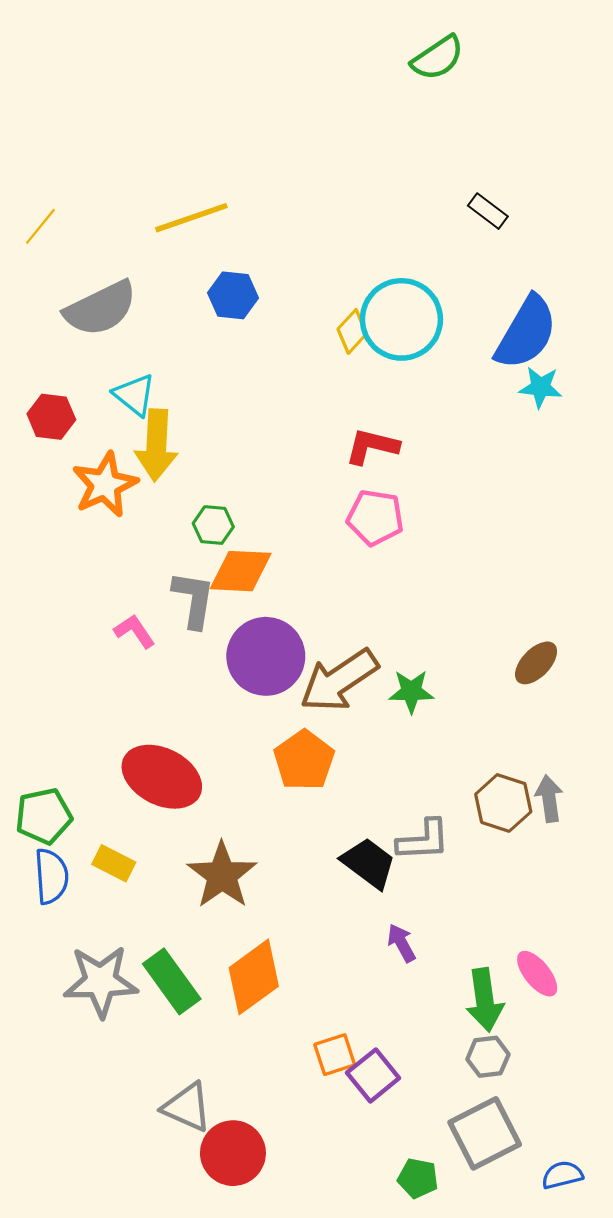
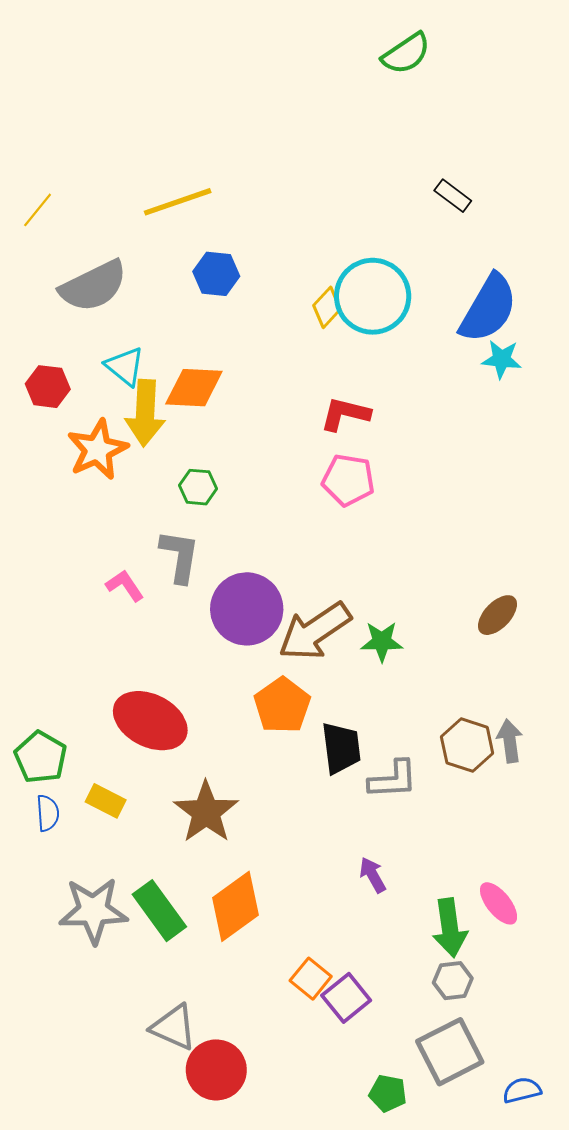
orange diamond: (241, 571) -> (194, 388), moved
green pentagon: (44, 816) -> (41, 757), turned -30
black trapezoid: (369, 863) -> (341, 748), moved, turned 46
blue semicircle: (51, 876) -> (48, 813), size x0.7
orange square: (335, 1055) -> (311, 979), turned -33

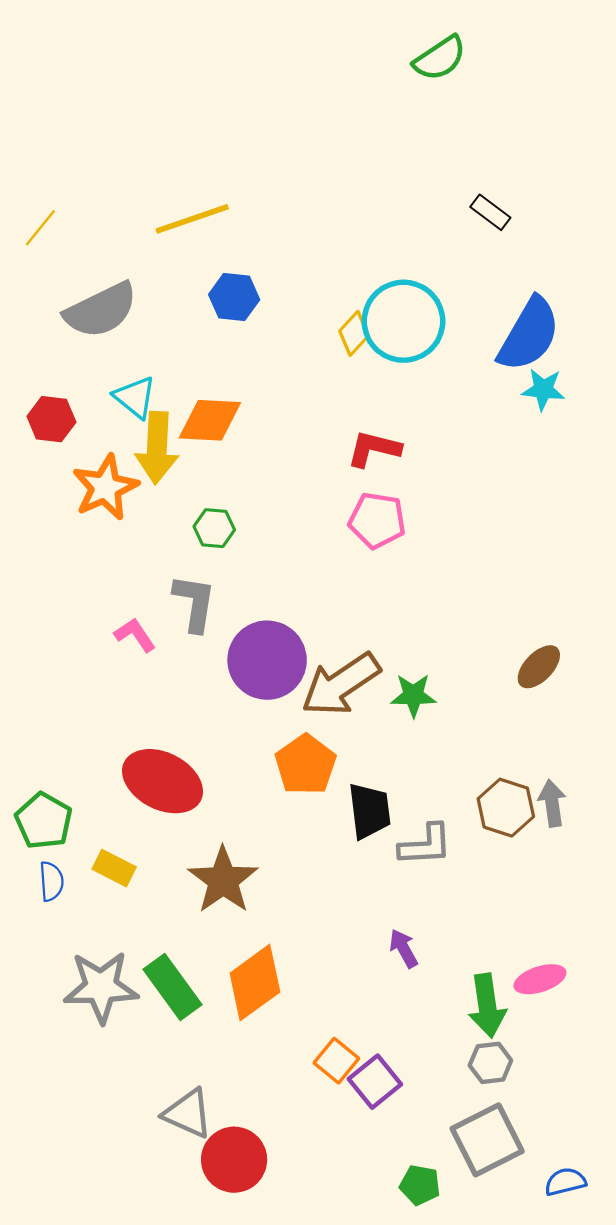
pink ellipse: (499, 903) -> (540, 979), turned -69

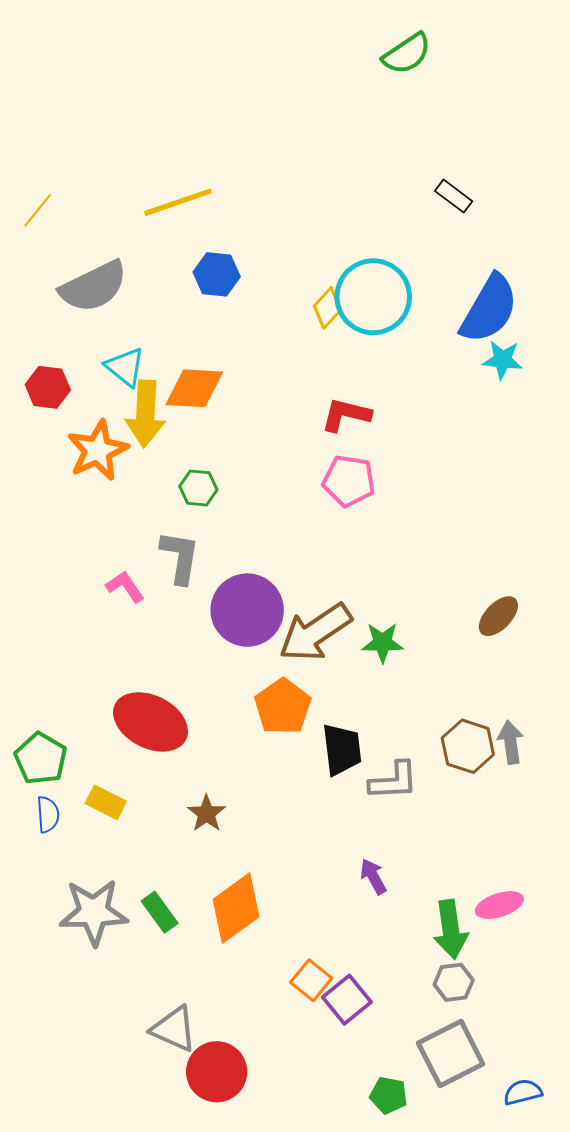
brown star: (223, 880) -> (206, 813), size x0.6
green rectangle: (172, 987) -> (160, 912), size x0.7

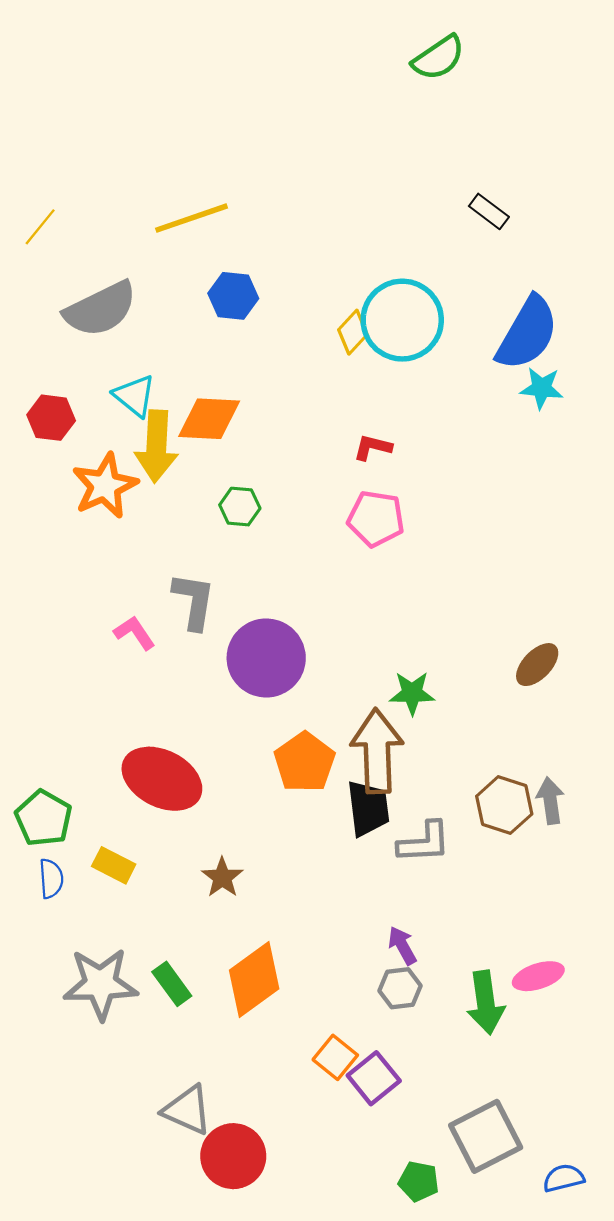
red L-shape: (346, 415) -> (373, 447), size x0.7
green hexagon: (198, 488) -> (240, 507), moved
brown arrow: (315, 632) -> (377, 751), moved, turned 122
gray hexagon: (454, 982) -> (400, 988), moved

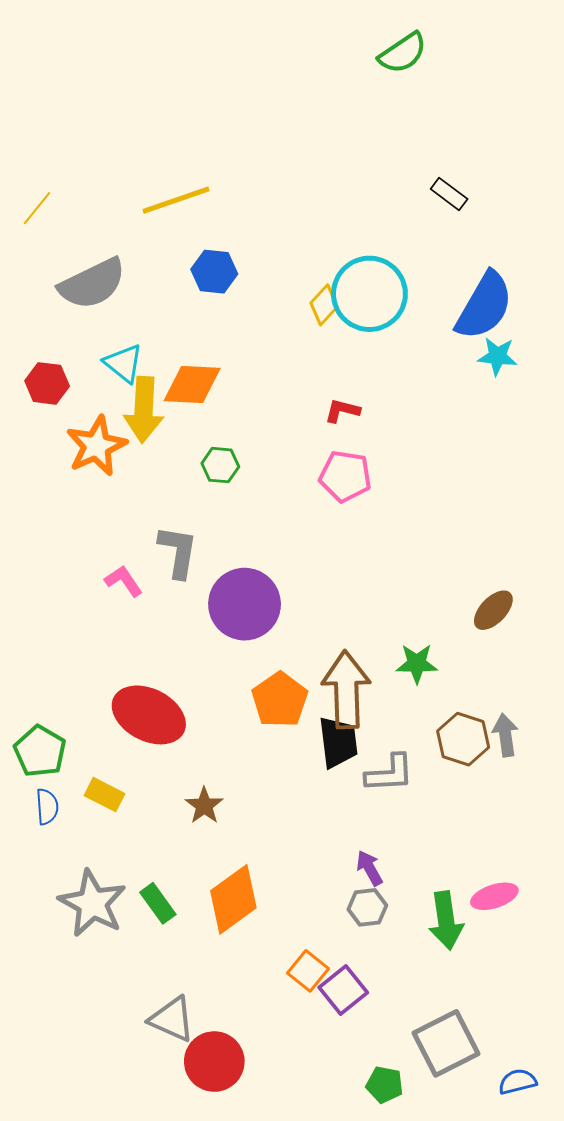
green star: (412, 693) -> (417, 664), moved
gray star: (100, 984) -> (92, 903), turned 30

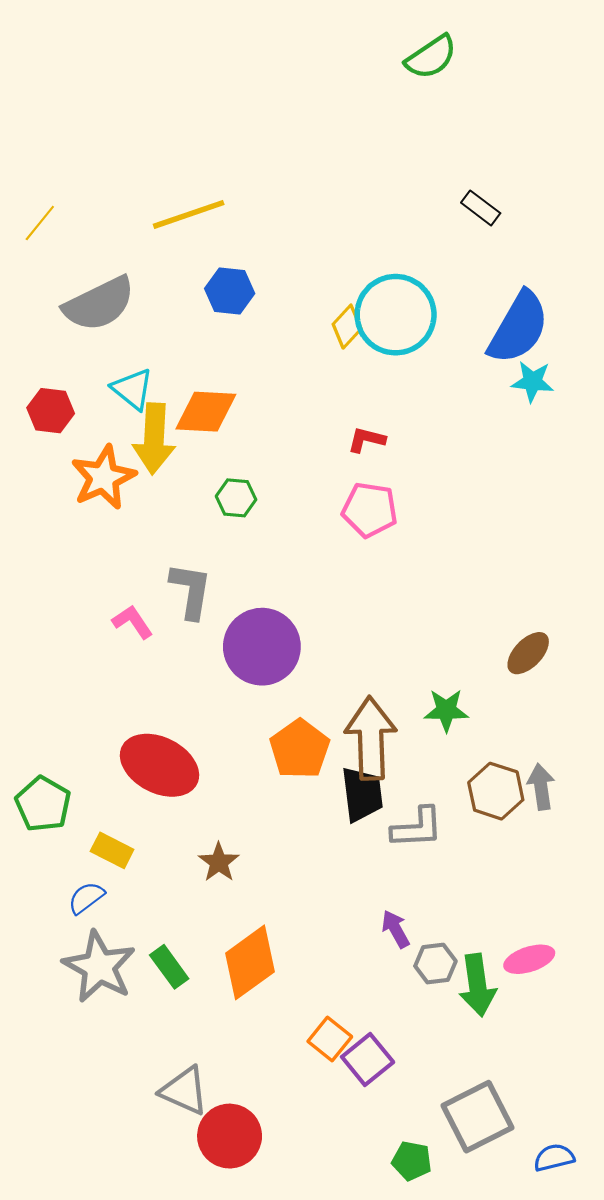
blue semicircle: (47, 807) -> (86, 898), moved, turned -123
gray hexagon: (367, 907) -> (435, 964), moved

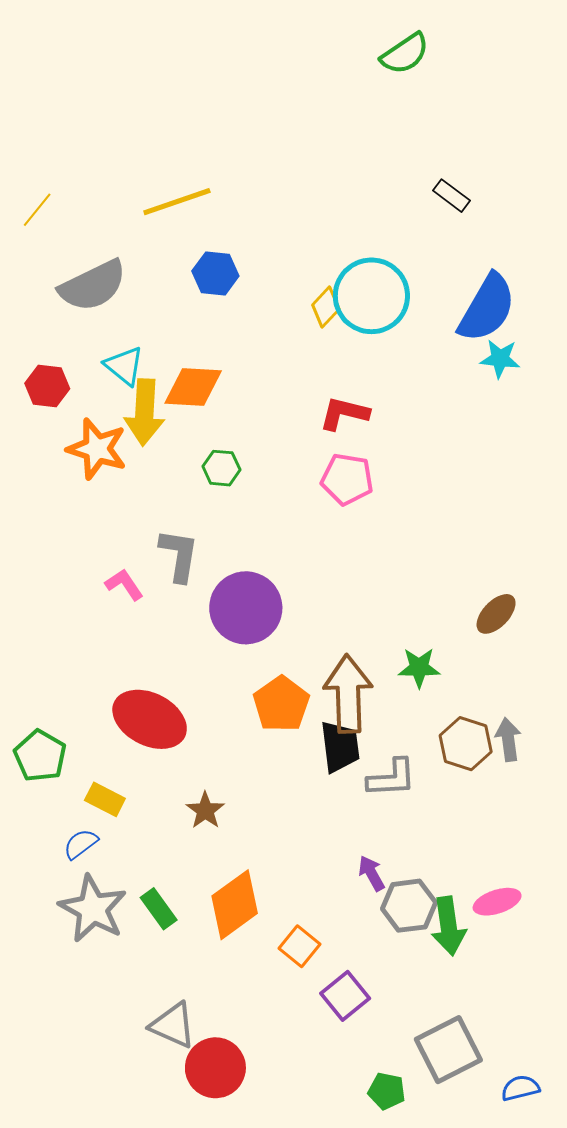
red L-shape: (366, 440) -> (344, 413), size x1.4
orange star: (103, 477) -> (97, 449), turned -30
gray hexagon: (435, 964) -> (409, 906), size x1.4
orange square: (330, 1039) -> (299, 946), moved

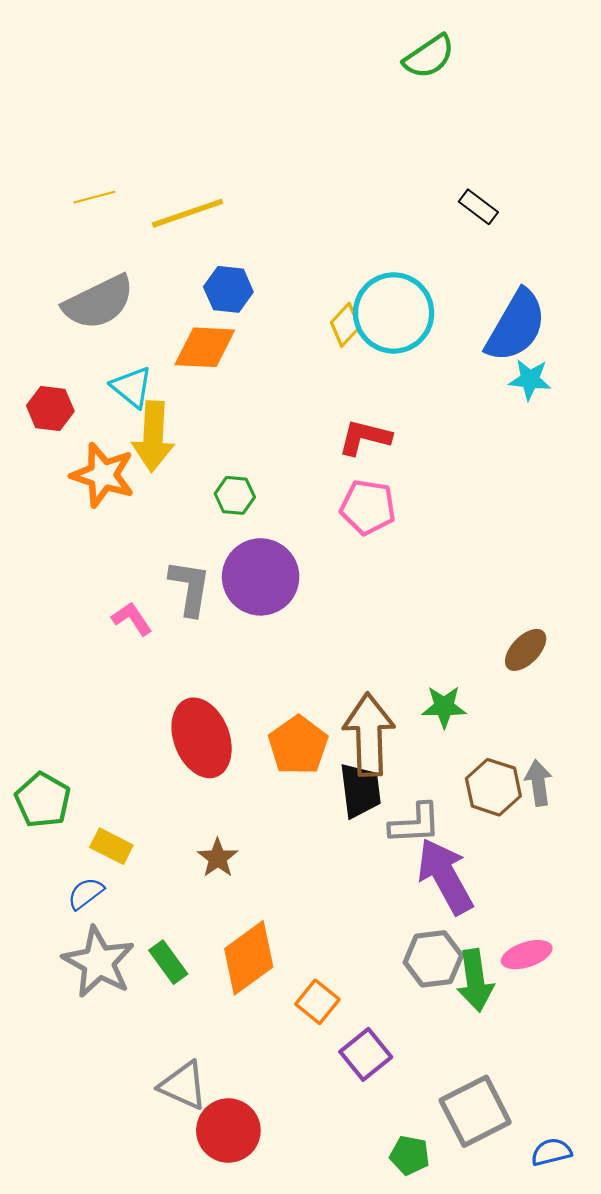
yellow line: (37, 210) -> (94, 197), moved, turned 36
orange diamond: (193, 387) -> (205, 347), moved
purple circle: (246, 608) -> (261, 577), moved
red ellipse: (150, 719) -> (202, 738), moved, turned 42
purple arrow: (371, 873) -> (445, 876), moved, size x2.0

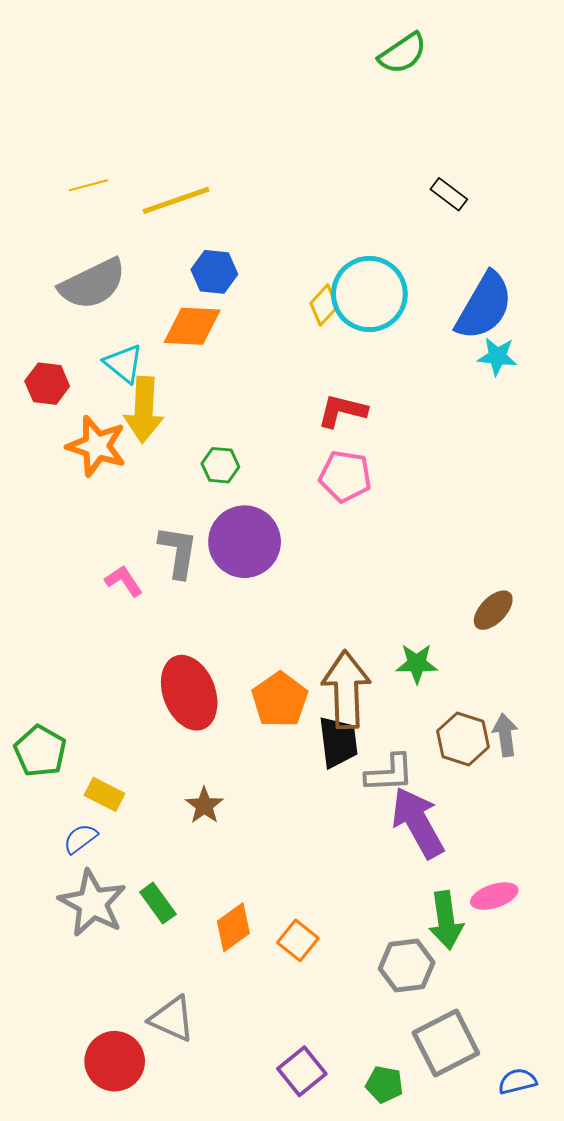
orange diamond: (249, 958) -> (233, 927), moved, size x0.7
gray hexagon: (433, 959) -> (407, 966), moved
purple square: (366, 1054) -> (302, 1071), moved
red circle: (228, 1131) -> (115, 1061), moved

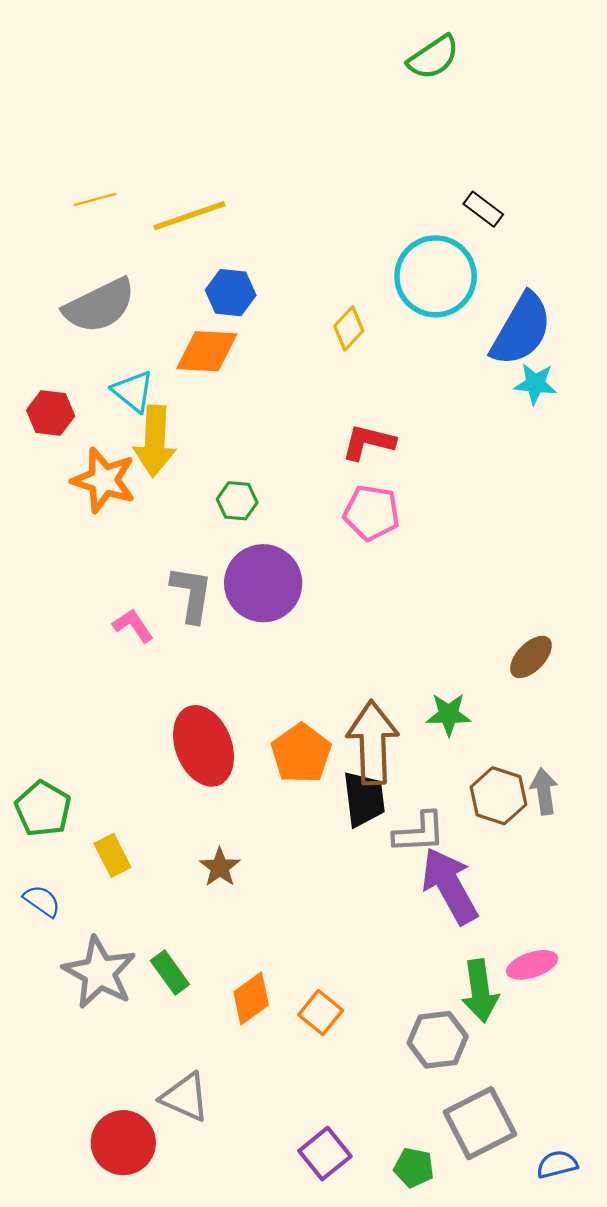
cyan circle: (369, 294) -> (436, 276), moved
yellow rectangle: (105, 794) -> (112, 855), turned 36
blue semicircle: (80, 839) -> (42, 901), moved, turned 72

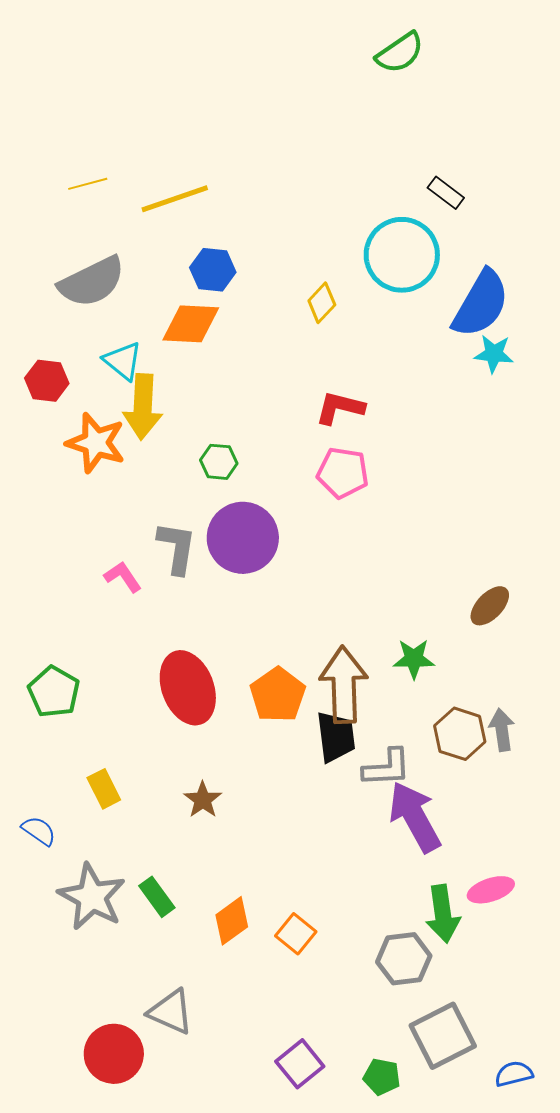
green pentagon: (43, 809) -> (54, 692), moved

